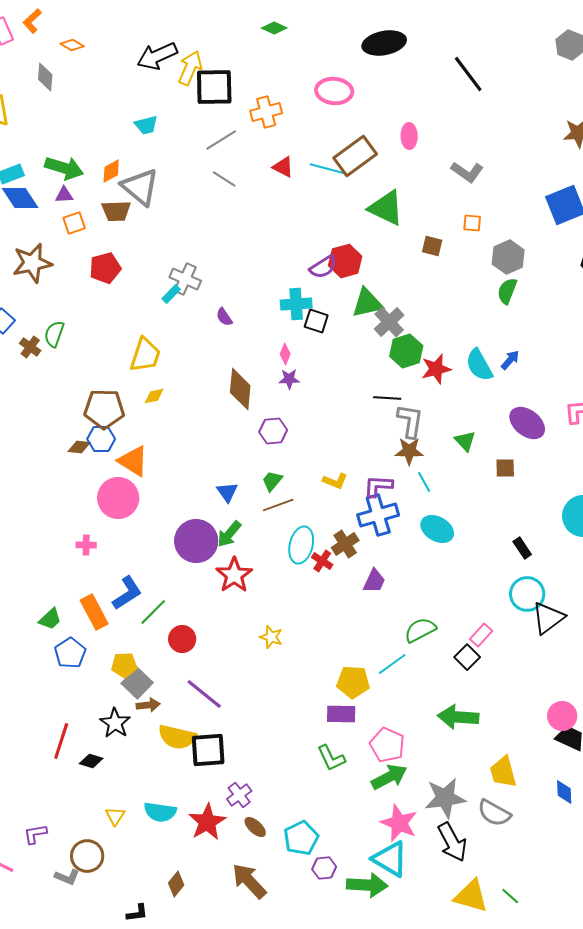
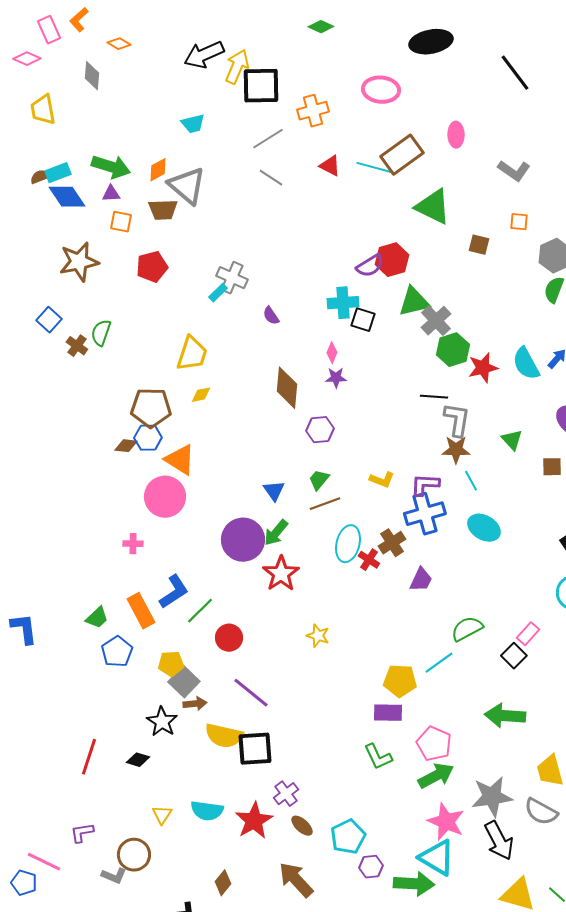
orange square: (74, 223) -> (121, 222), turned 30
red line: (61, 741) -> (89, 757), moved

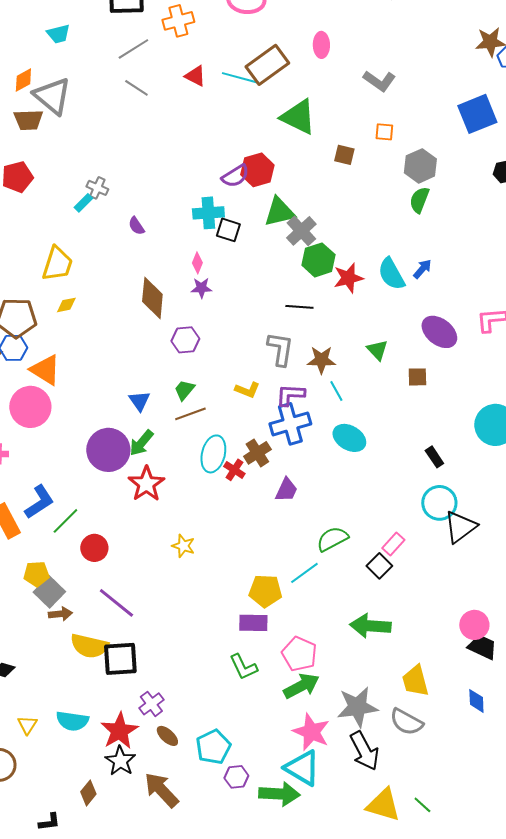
gray cross: (232, 278) -> (97, 188), size x0.7
gray L-shape: (457, 420) -> (280, 349), moved
black star: (162, 722) -> (120, 761), moved

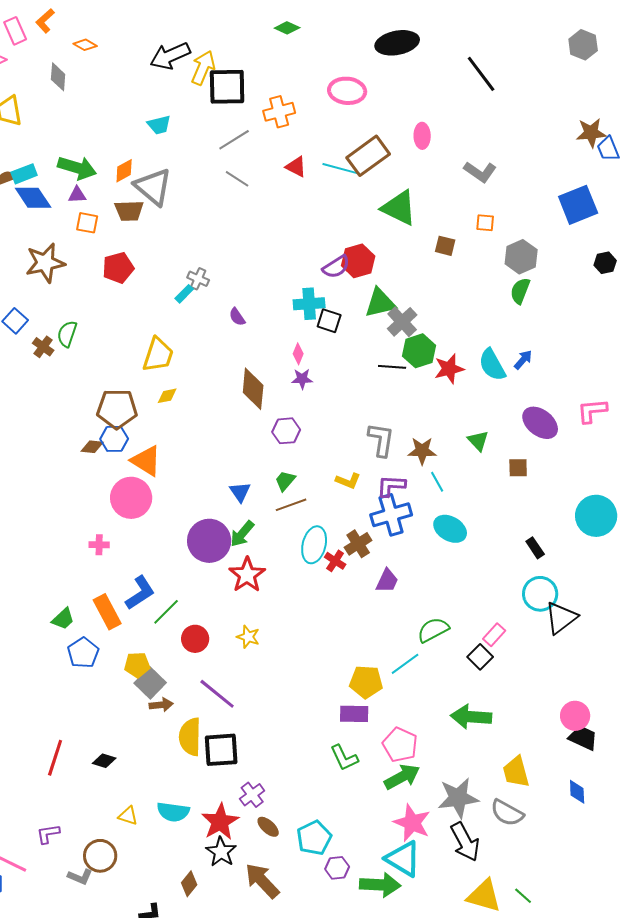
black line: (299, 307) -> (392, 367), moved
yellow star: (183, 546) -> (248, 637), moved
yellow semicircle: (89, 646) -> (190, 737), turned 78
yellow triangle: (27, 725) -> (128, 816), turned -45

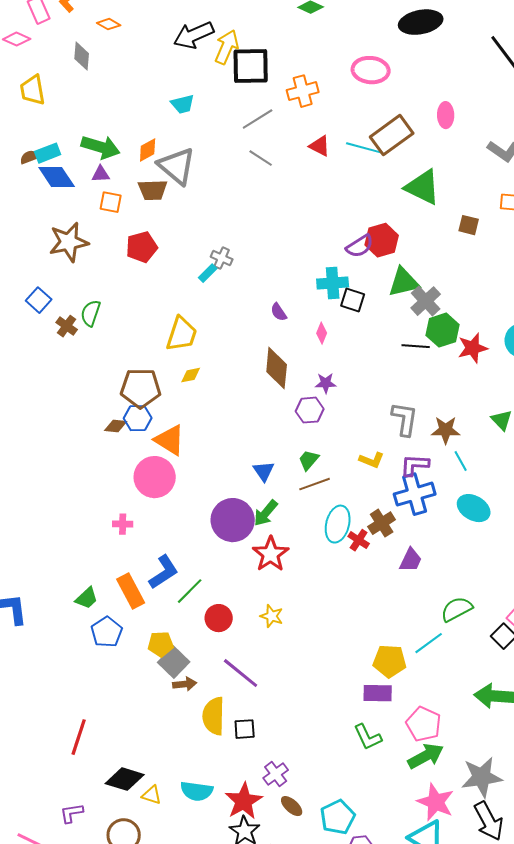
purple semicircle: (237, 317) -> (279, 312), moved
purple star: (302, 379) -> (326, 383), moved
black square: (221, 750) -> (245, 729), size x0.6
black diamond: (104, 761) -> (125, 779), moved, size x1.6

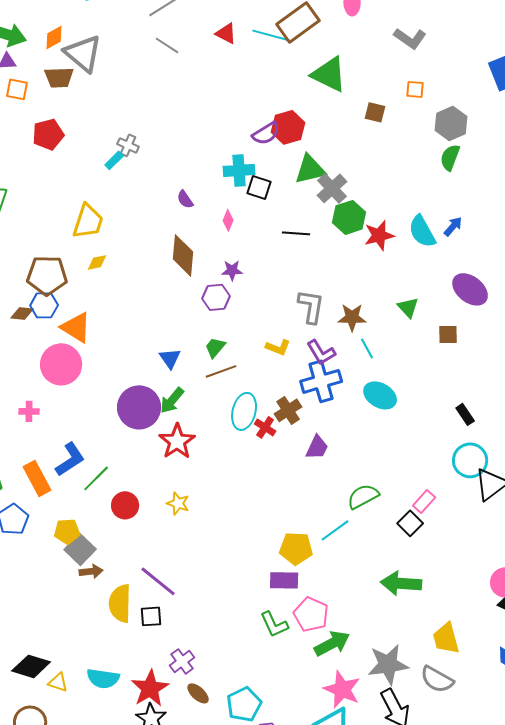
black line: (416, 346) -> (296, 233), moved
purple L-shape: (415, 465) -> (321, 352), turned -124
purple line: (241, 673) -> (158, 581), moved
pink pentagon: (424, 724) -> (311, 614), moved

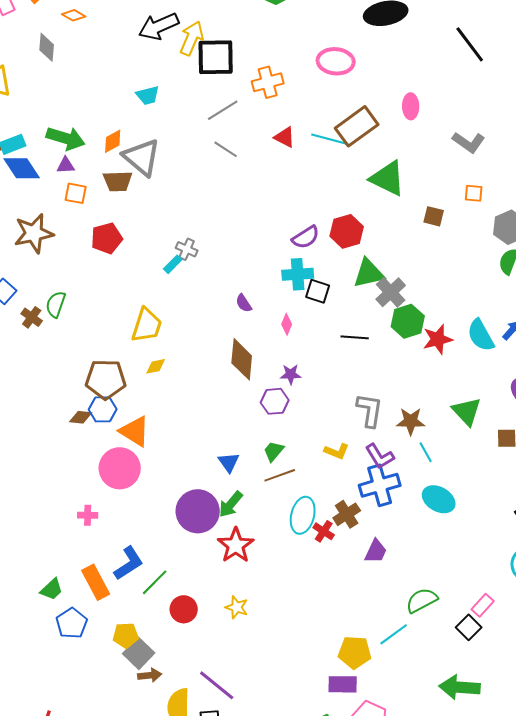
purple semicircle: (266, 133) -> (306, 237), moved
green triangle: (408, 307) -> (467, 411), size x1.4

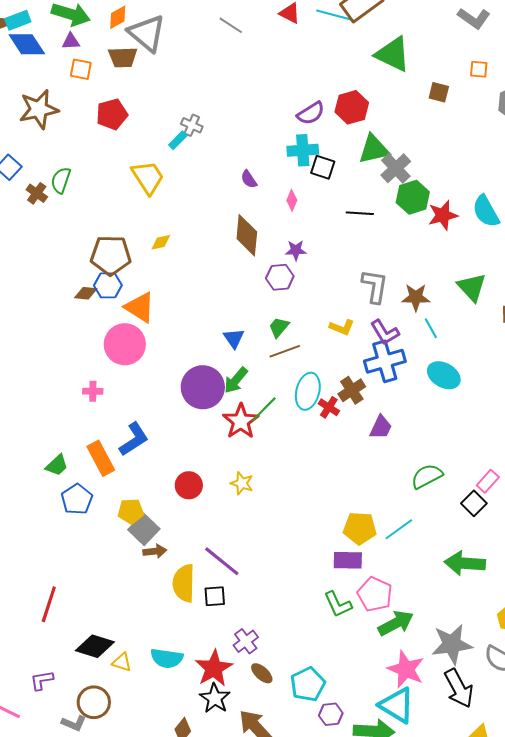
yellow trapezoid: (147, 325) -> (148, 177), moved, turned -51
green line: (155, 582) -> (264, 409), moved
cyan line: (394, 634) -> (399, 529), moved

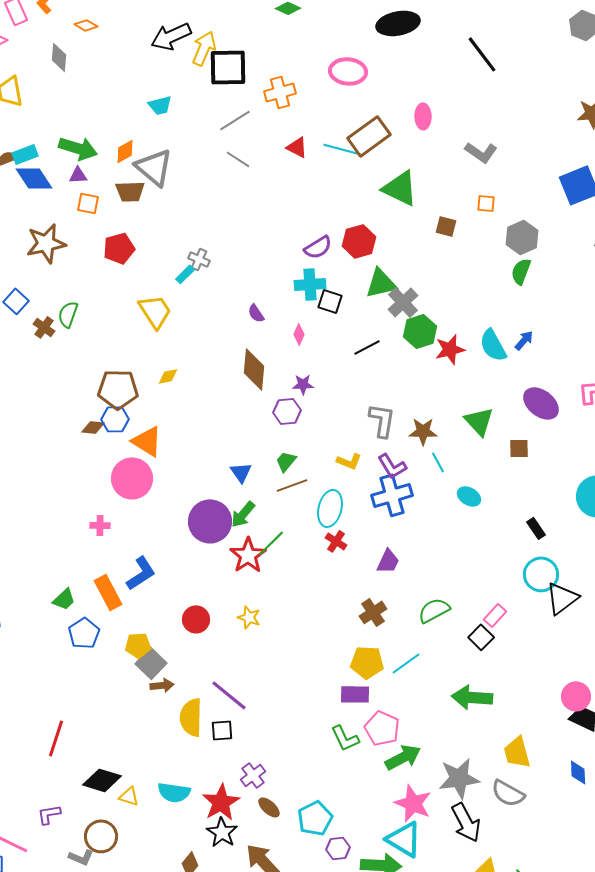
black line: (360, 213) -> (367, 347), turned -32
cyan ellipse: (444, 375) -> (469, 496), moved, size x0.7
brown cross: (352, 390) -> (373, 612), moved
cyan ellipse: (308, 391) -> (330, 508), moved

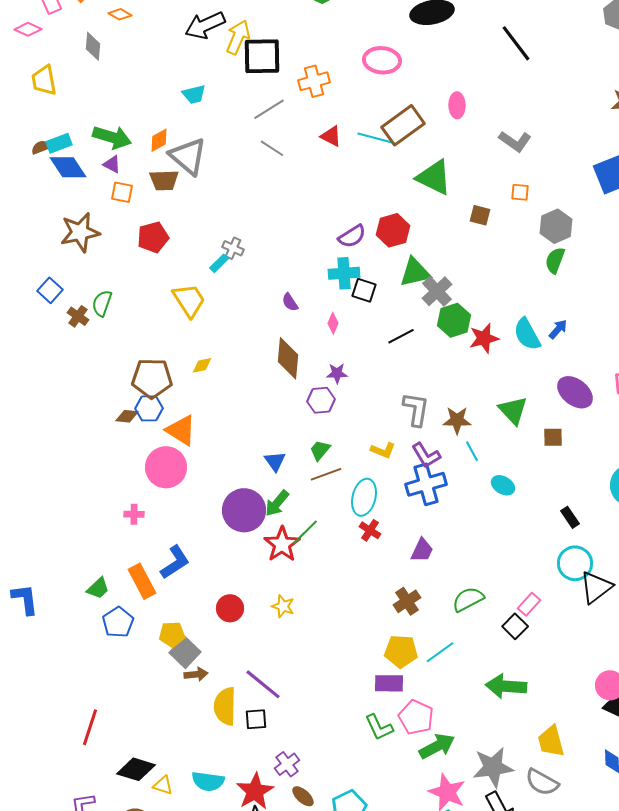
purple triangle: (78, 175) -> (112, 164), turned 30

